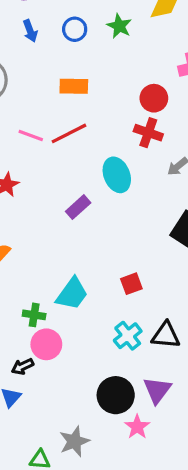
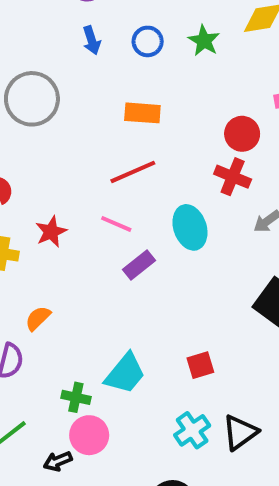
pink line: (31, 136) -> (116, 224), moved
black triangle: (166, 335) -> (240, 432), turned -44

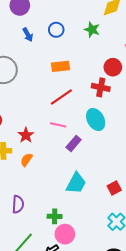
green star: (204, 41) -> (92, 30), moved
red cross: (233, 177) -> (101, 87), moved
orange semicircle: (38, 318) -> (26, 160), moved
cyan trapezoid: (125, 374) -> (76, 183), moved

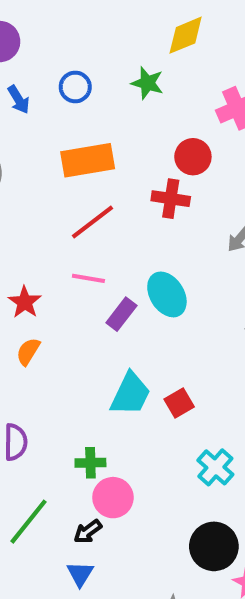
orange rectangle: (61, 66) -> (88, 160), size x1.4
cyan ellipse: (96, 119) -> (167, 294), moved
red square: (114, 188) -> (179, 403), moved

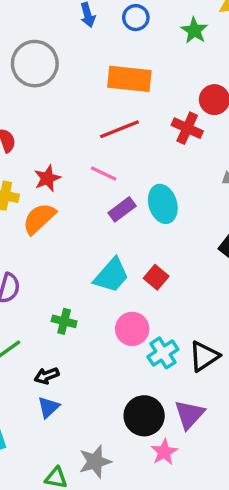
orange semicircle: (28, 352) -> (39, 219), size x1.5
red square: (179, 403) -> (156, 277), moved, turned -35
pink circle: (113, 498) -> (132, 329), moved
blue triangle: (80, 574) -> (48, 407), moved

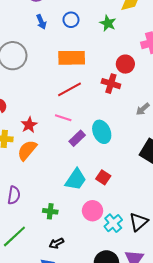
black arrow: (47, 376) -> (56, 243), moved

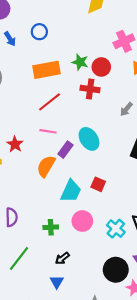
green star: (108, 23) -> (80, 62), moved
orange semicircle: (27, 150) -> (46, 166), moved
pink circle: (93, 211) -> (82, 221), moved

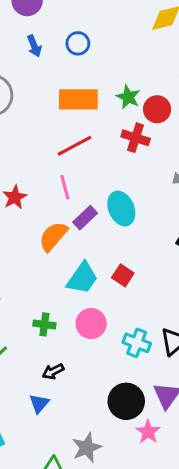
pink line: (48, 131) -> (65, 187), turned 56
cyan cross: (116, 229) -> (137, 343), turned -30

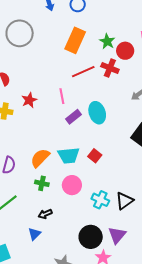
orange rectangle: (78, 99) -> (75, 40), turned -70
red line: (75, 146) -> (83, 72), moved
orange semicircle: (53, 236) -> (40, 158), moved
cyan trapezoid: (82, 278) -> (69, 155), turned 45

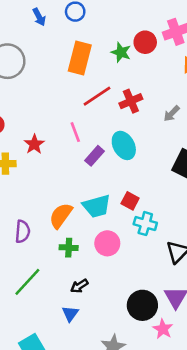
red circle: (125, 51) -> (145, 42), moved
red cross: (110, 68) -> (131, 101), moved, turned -36
cyan cross: (100, 200) -> (145, 224), moved

